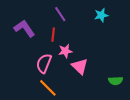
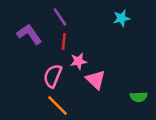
purple line: (60, 14) -> (60, 17), moved

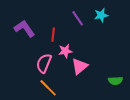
purple line: (60, 17) -> (78, 18), moved
pink triangle: (96, 80) -> (80, 66), turned 36

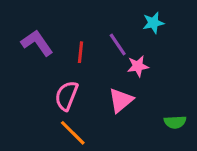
purple line: (78, 18) -> (118, 44), moved
pink star: (65, 51) -> (138, 66), moved

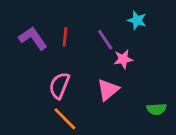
cyan star: (153, 23) -> (137, 20), turned 30
red line: (80, 52) -> (65, 37), moved

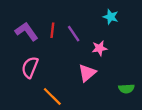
purple line: (105, 40) -> (74, 34), moved
pink semicircle: (59, 86) -> (30, 67), moved

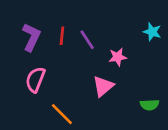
cyan star: (111, 17) -> (152, 32), moved
purple L-shape: (27, 31) -> (31, 37), turned 60

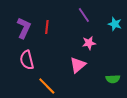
purple line: (87, 40) -> (84, 15), moved
pink semicircle: (35, 80) -> (27, 60), turned -36

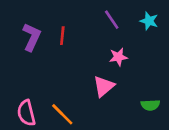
cyan star: (115, 24) -> (149, 21), moved
pink semicircle: (27, 60) -> (26, 113), moved

